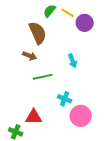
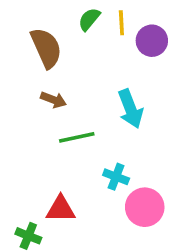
yellow line: (68, 13) -> (121, 23), turned 56
brown semicircle: (38, 33) -> (46, 48), moved
cyan arrow: (73, 61) -> (130, 109), size x1.5

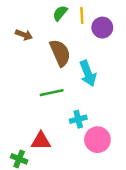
brown semicircle: (46, 48) -> (60, 53), moved
brown arrow: (53, 100) -> (24, 35), moved
cyan cross: (116, 177) -> (78, 119), turned -35

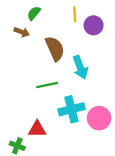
green semicircle: (60, 13) -> (34, 13), moved
cyan cross: (78, 119) -> (71, 109), size x1.6
pink circle: (97, 140) -> (99, 118), moved

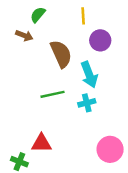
purple circle: (94, 25) -> (100, 40), moved
cyan cross: (71, 109) -> (87, 103), moved, size x0.6
pink circle: (99, 118) -> (110, 149), moved

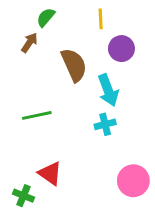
brown arrow: (24, 35) -> (29, 43), turned -77
green line: (52, 94) -> (37, 115), moved
red triangle: (41, 143) -> (50, 173), turned 35

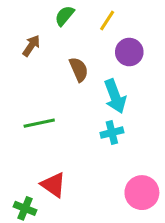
green semicircle: (46, 17) -> (64, 16), moved
yellow line: (101, 19) -> (107, 20), turned 36
brown semicircle: (74, 65) -> (79, 69), size x0.7

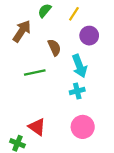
brown arrow: (31, 46) -> (22, 31), size x1.5
green line: (39, 123) -> (35, 73), moved
pink circle: (142, 193) -> (83, 127), moved

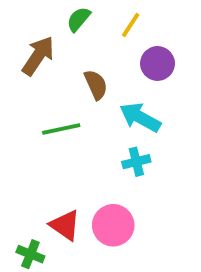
cyan arrow: (79, 66) -> (140, 117), turned 140
pink circle: (83, 127) -> (113, 225), moved

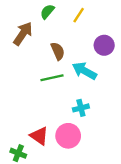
purple circle: (158, 63) -> (104, 45), moved
green line: (61, 129) -> (52, 78), moved
cyan cross: (136, 162) -> (81, 108), moved

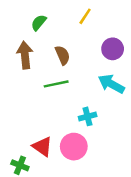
green semicircle: (47, 12) -> (39, 23), moved
brown arrow: (23, 34) -> (25, 55), moved, turned -40
cyan arrow: (84, 71) -> (111, 84), moved

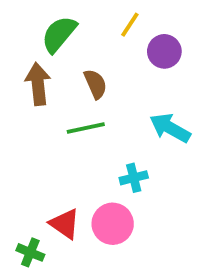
green semicircle: (39, 23) -> (59, 34), size x1.5
purple circle: (113, 49) -> (164, 51), moved

